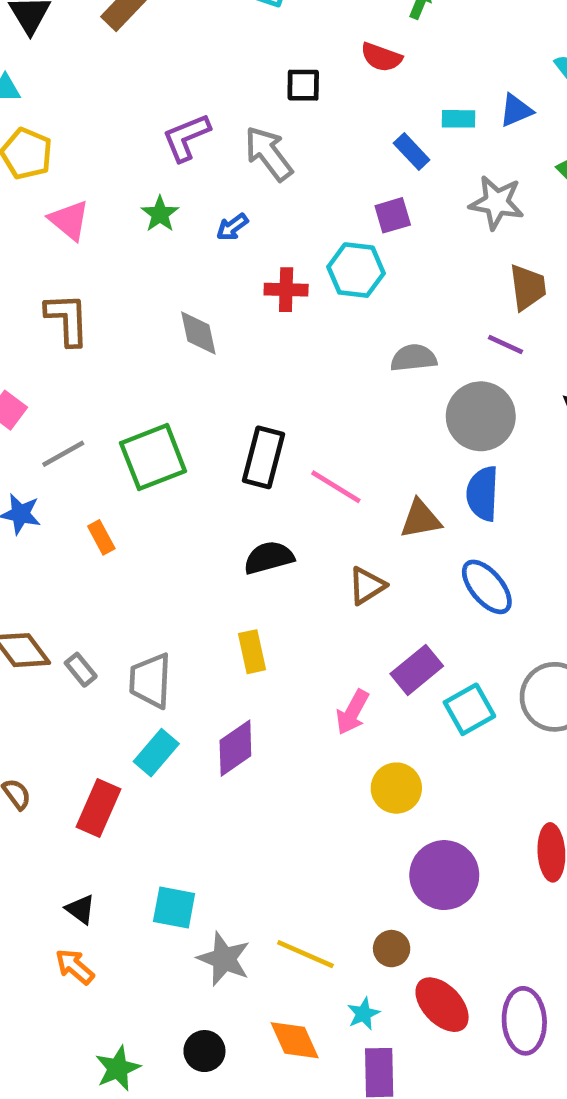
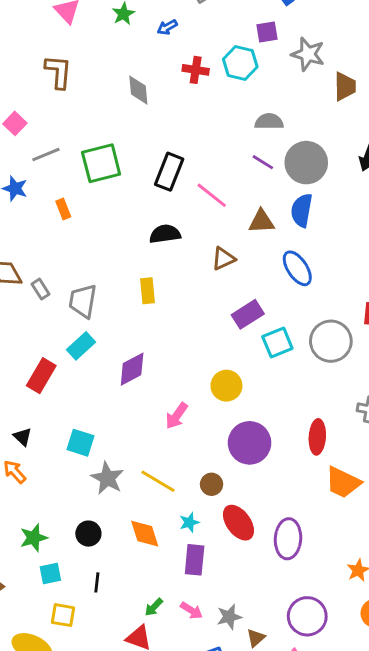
gray star: (497, 203) -> (308, 54), moved
purple line: (506, 345) -> (263, 162), moved
pink arrow: (352, 712) -> (177, 416), moved
purple diamond: (235, 748) -> (132, 369), moved

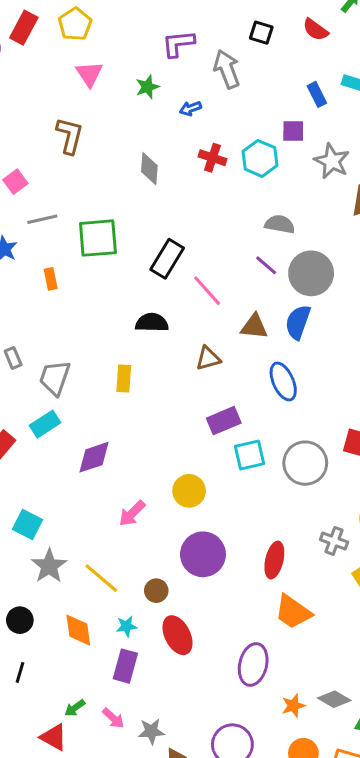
purple ellipse: (288, 539) -> (253, 665), moved

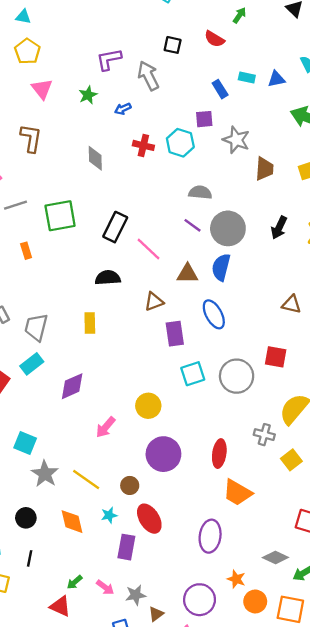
purple rectangle: (224, 421) -> (175, 334), moved, turned -70
purple rectangle: (125, 666) -> (126, 547), moved
orange star: (293, 706) -> (236, 579), moved, turned -30

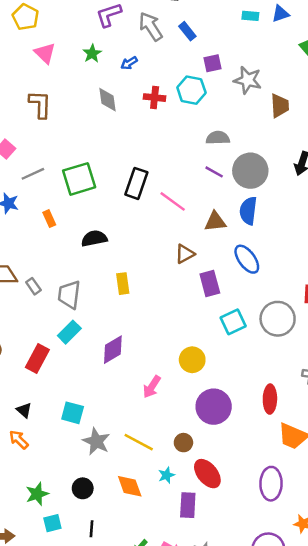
blue rectangle: (220, 89) -> (187, 31), moved
gray diamond: (95, 158) -> (107, 100), moved
black semicircle: (108, 278) -> (94, 238), moved

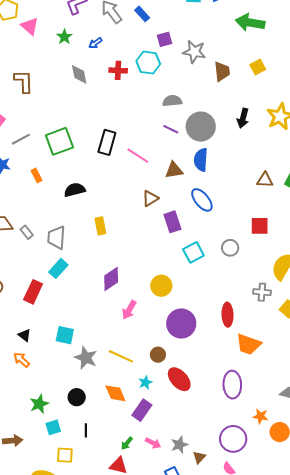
pink triangle: (45, 53) -> (30, 26), moved
gray circle: (278, 319) -> (230, 248), size x0.6
purple diamond: (113, 350) -> (111, 279), moved
purple rectangle: (188, 505) -> (142, 410), moved, turned 35

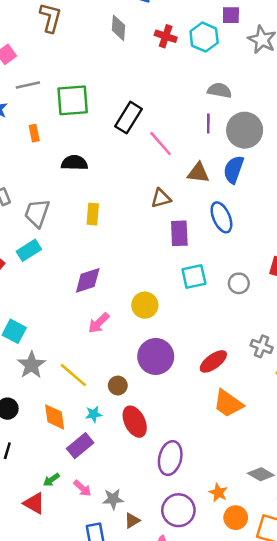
purple line: (171, 129) -> (208, 123), turned 49
red ellipse: (227, 315) -> (213, 361), turned 40
purple ellipse: (232, 385) -> (170, 458), moved

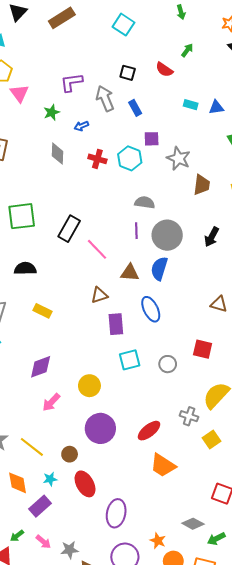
yellow rectangle: (93, 214) -> (42, 311), turned -66

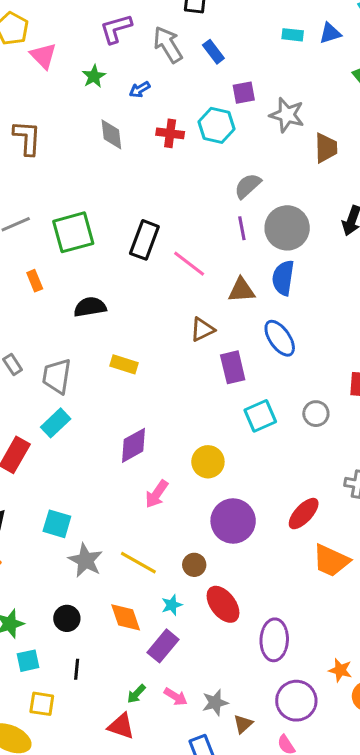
gray semicircle: (145, 203) -> (248, 186), turned -42

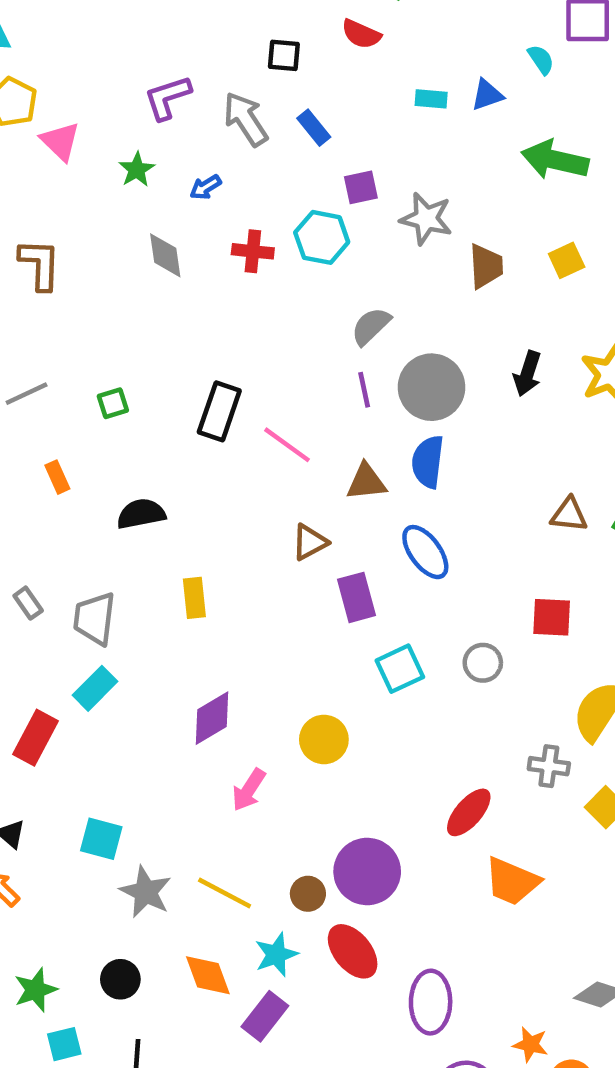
green square: (73, 232) -> (113, 403), size x0.5
yellow rectangle: (124, 364) -> (194, 598), turned 68
purple circle: (233, 521) -> (367, 871), moved
cyan star: (172, 605) -> (276, 955), size x1.4

